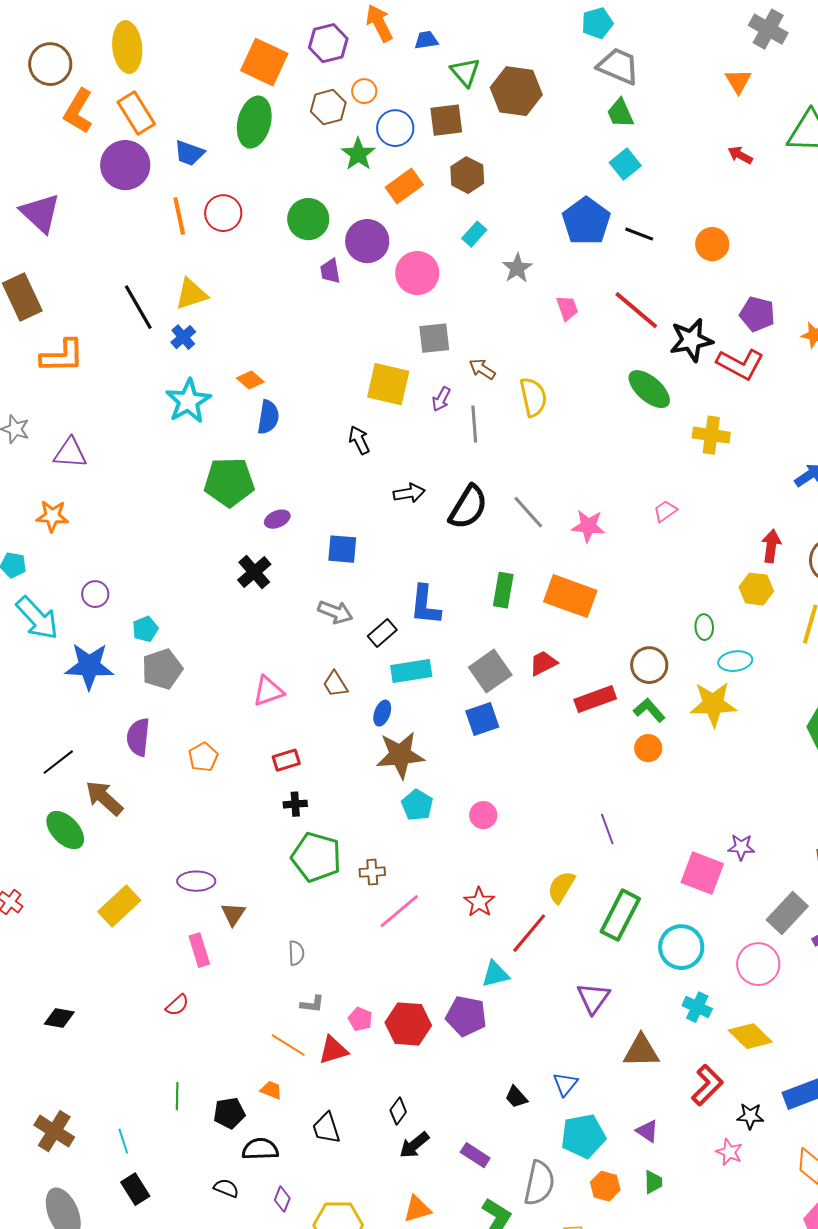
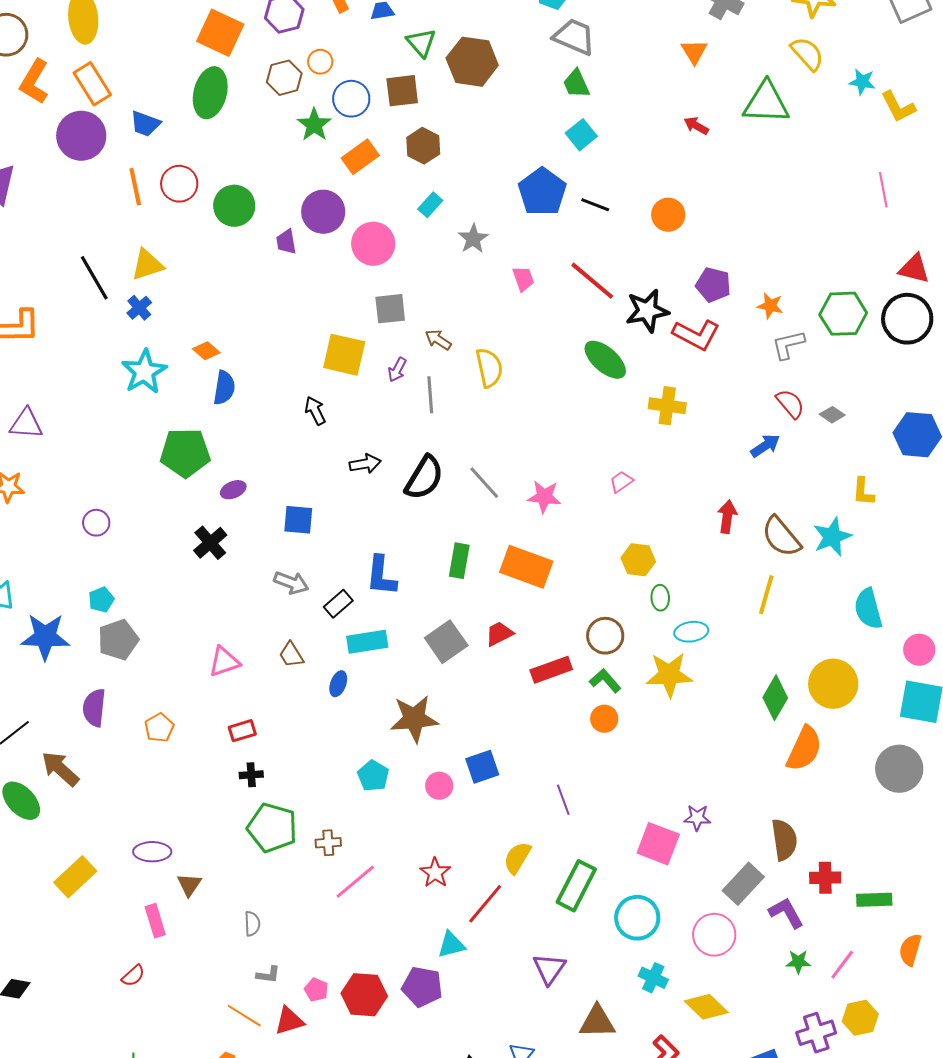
green circle: (308, 219) -> (234, 206), moved
yellow hexagon: (756, 589) -> (638, 560), moved
purple circle: (95, 594) -> (96, 523), moved
blue square: (482, 719) -> (482, 767), moved
brown star: (400, 755) -> (414, 719), moved

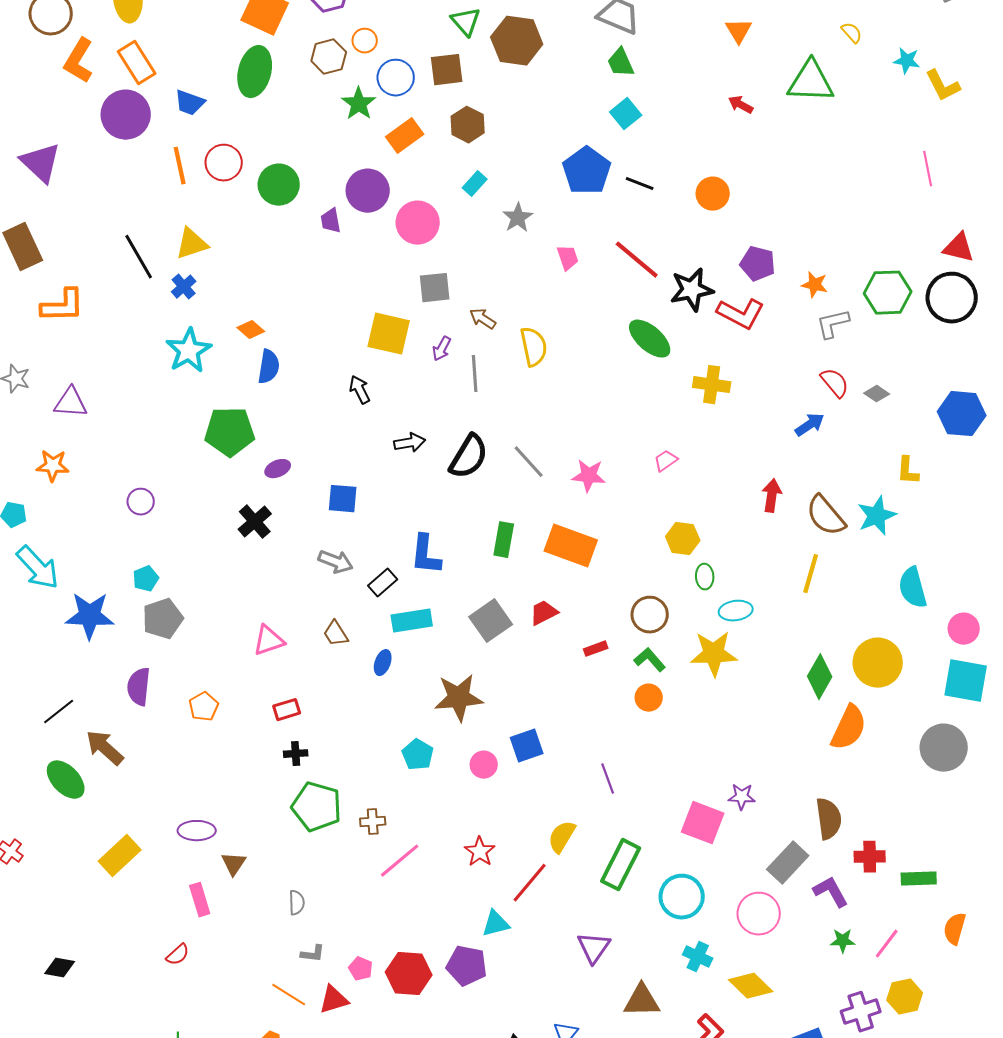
yellow semicircle: (807, 54) -> (852, 33), size x0.6
red rectangle: (551, 670) -> (596, 649), size x0.6

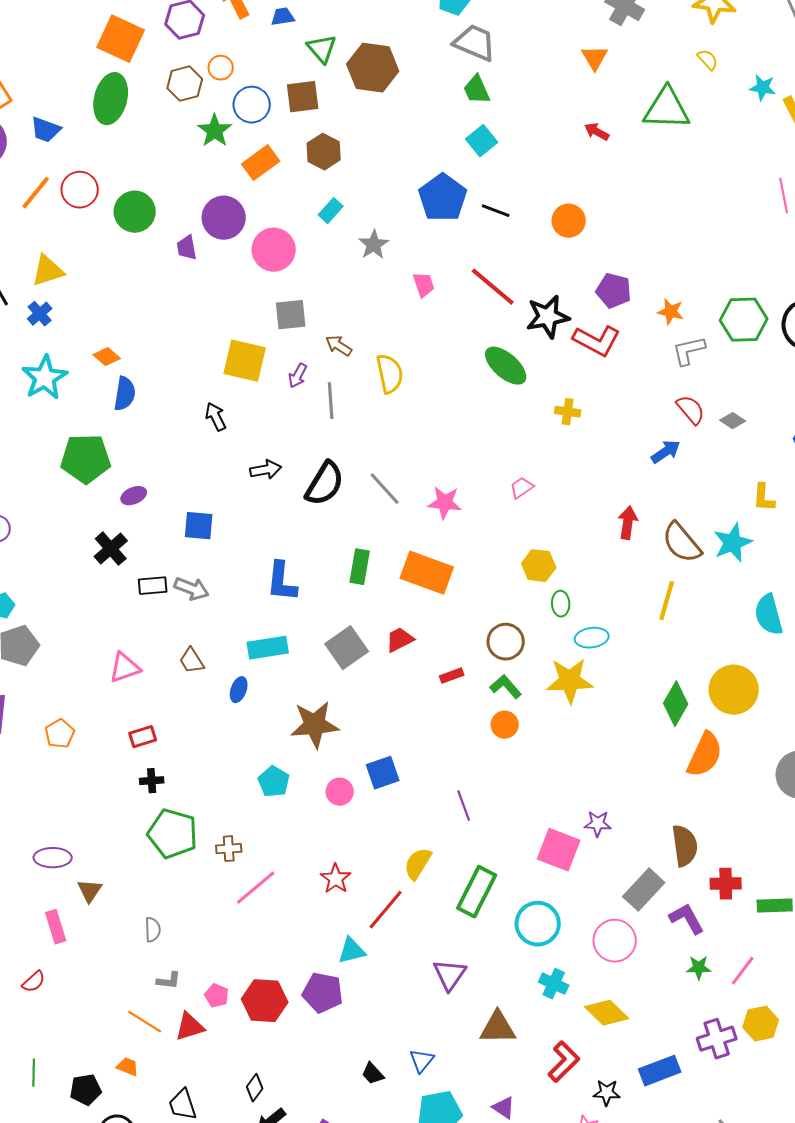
orange line: (180, 166) -> (36, 193), turned 51
yellow cross: (712, 385) -> (568, 412), size x0.7
black rectangle: (383, 583) -> (153, 586), moved, turned 36

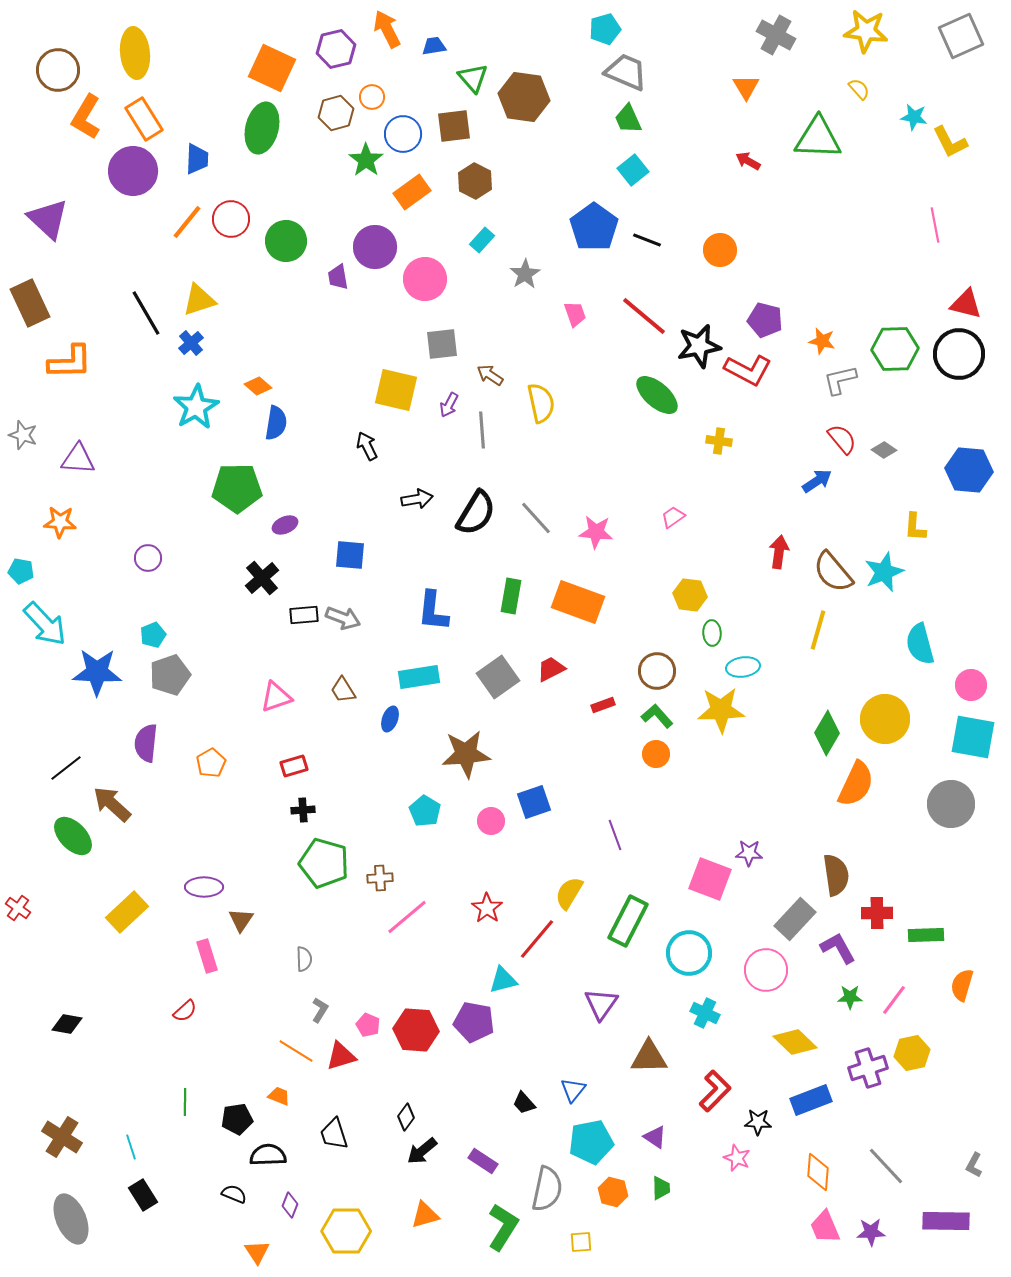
blue trapezoid: (46, 130) -> (197, 159), turned -108
gray L-shape: (169, 981) -> (320, 1010), turned -65
yellow diamond: (607, 1013) -> (795, 1042), moved

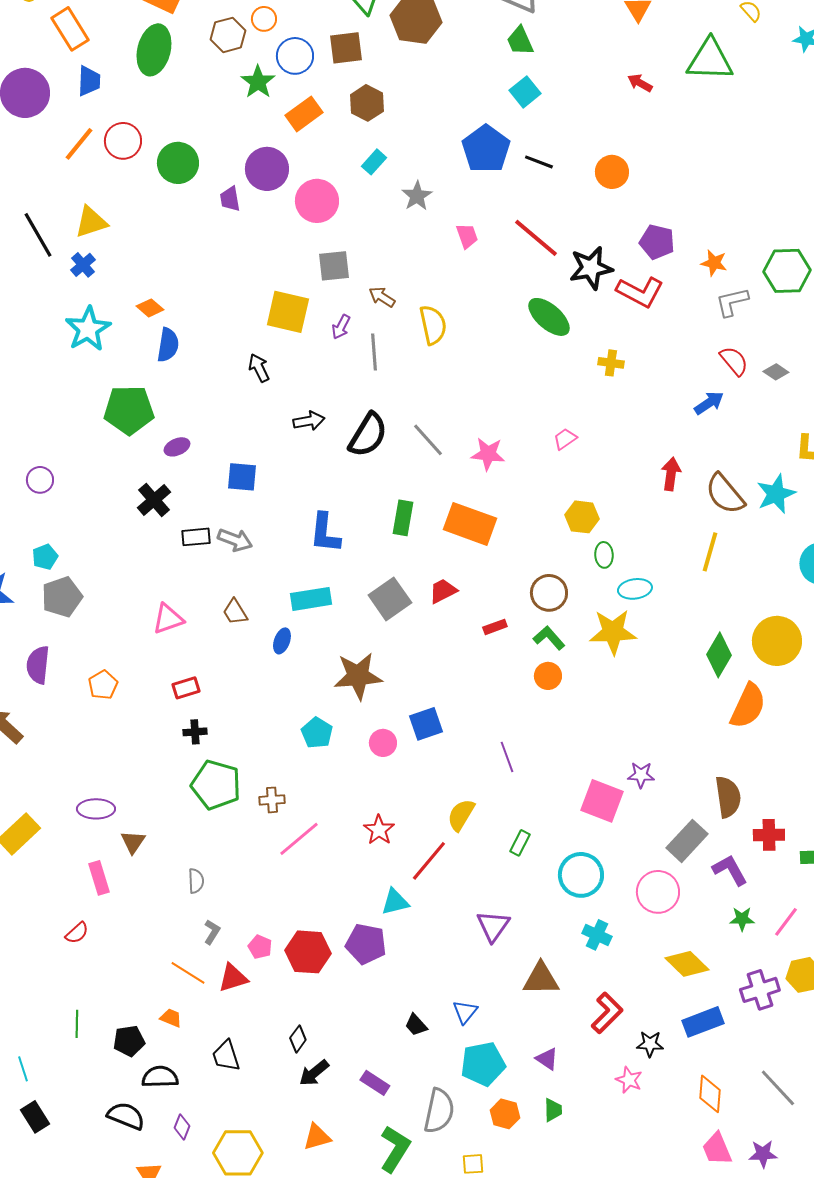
orange rectangle: (144, 119) -> (70, 29), moved
green rectangle: (628, 921) -> (520, 843), size x0.5
black semicircle: (234, 1194) -> (126, 1116), size x1.5

